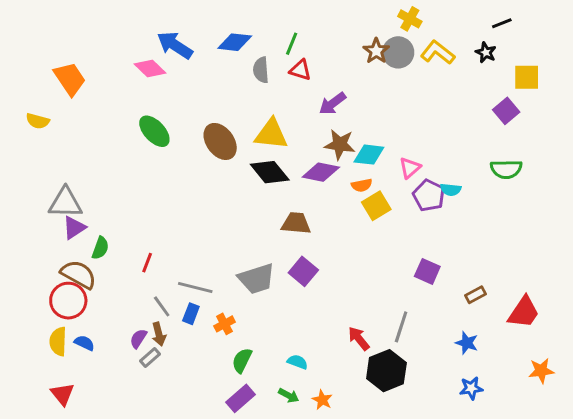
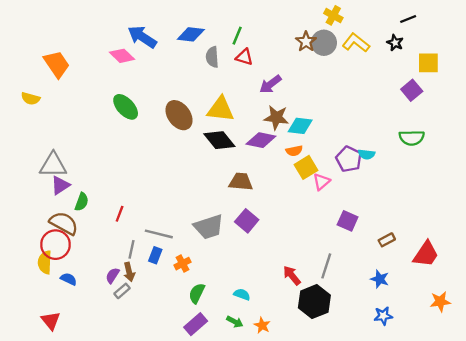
pink triangle: (410, 168) -> (321, 182), moved
gray line: (162, 306) -> (131, 249), turned 48
yellow semicircle: (58, 341) -> (45, 262), moved

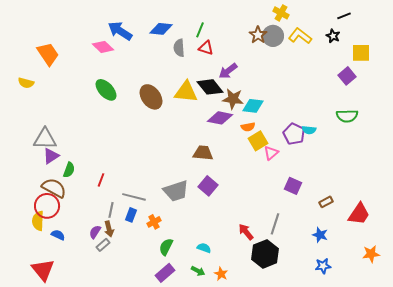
black diamond: (219, 140) -> (210, 87), moved
red triangle: (51, 321) -> (43, 270), size x1.4

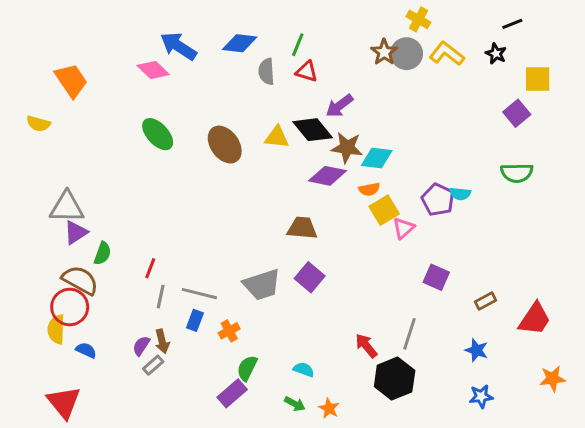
yellow triangle: (186, 92) -> (277, 137), size x0.7
gray line: (111, 210) -> (161, 297), moved
purple rectangle: (165, 273) -> (232, 393), moved

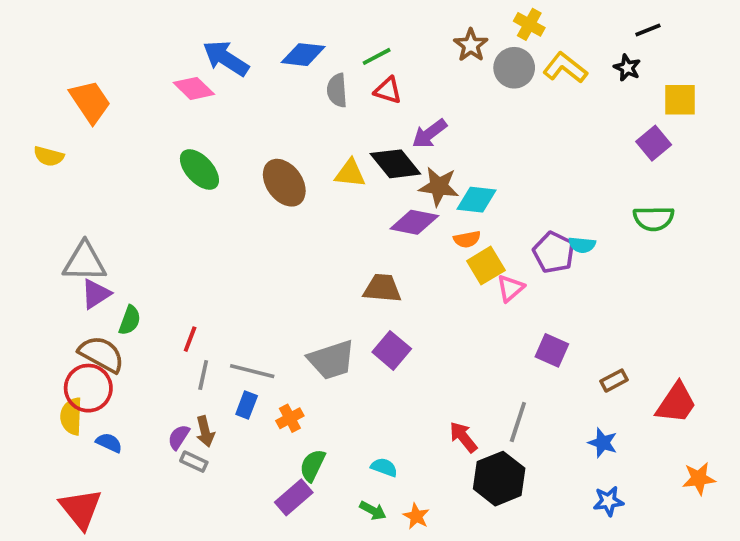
green line: (298, 45) -> (377, 56), turned 40
brown star: (384, 52) -> (471, 45), moved
gray rectangle: (153, 365) -> (194, 462), turned 66

